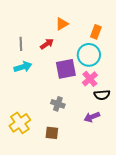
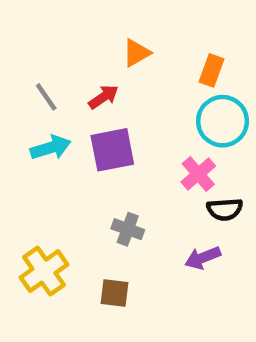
gray line: (21, 44) -> (46, 97), turned -32
cyan circle: (89, 55) -> (223, 121), moved
purple square: (66, 69) -> (112, 150), moved

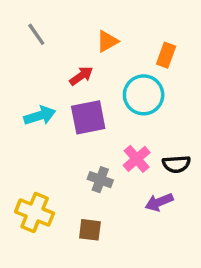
gray line: (46, 97) -> (36, 34), moved
cyan circle: (223, 121) -> (144, 95), moved
pink cross: (198, 174) -> (137, 159), moved
yellow cross: (44, 271) -> (35, 212), turned -33

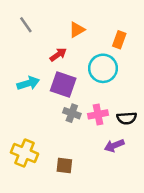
purple square: (88, 117) -> (63, 85), turned 30
pink cross: (137, 159) -> (98, 114), turned 30
gray cross: (100, 180) -> (72, 113), moved

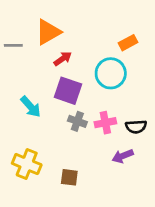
gray line: (26, 25) -> (13, 45), moved, turned -56
orange triangle: (77, 30) -> (48, 32), moved, size x1.5
orange rectangle: (119, 40) -> (128, 43), turned 42
cyan arrow: (28, 83) -> (31, 107), moved, turned 65

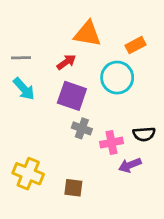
orange triangle: (48, 32) -> (87, 34), moved, turned 40
gray line: (13, 45) -> (21, 58), moved
cyan arrow: (31, 107) -> (24, 89), moved
pink cross: (105, 123) -> (112, 143), moved

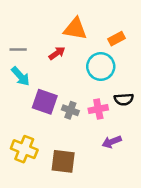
purple square: (72, 96) -> (45, 102), moved
black semicircle: (144, 134) -> (124, 99), moved
pink cross: (112, 143) -> (98, 109), moved
brown square: (73, 188) -> (63, 161), size x1.5

